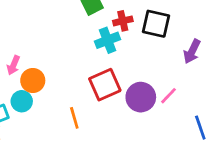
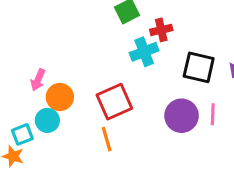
black square: (156, 24) -> (199, 67), moved
red square: (105, 85) -> (114, 102), moved
pink line: (168, 96) -> (213, 114), turned -42

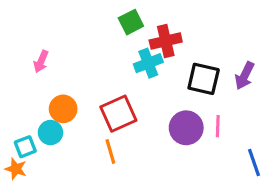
red cross: (161, 30) -> (166, 41), size x1.4
pink arrow: (38, 80) -> (41, 62), moved

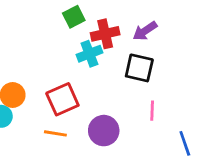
purple arrow: (245, 76) -> (145, 31), moved, turned 30
purple circle: (186, 128) -> (104, 131), moved
orange line: (110, 151) -> (55, 133), turned -65

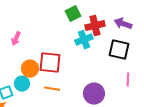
purple arrow: (145, 31) -> (123, 24), turned 54
red square: (62, 99) -> (50, 63), moved, turned 30
orange line: (55, 133) -> (52, 89), moved

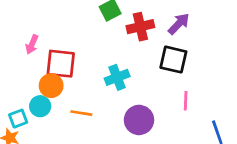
purple arrow: (123, 24) -> (179, 24), turned 114
cyan cross: (84, 40) -> (117, 77), moved
red square: (50, 63) -> (61, 64), moved

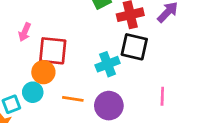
black square: (173, 60) -> (134, 47), moved
pink line: (186, 101) -> (162, 96), moved
purple circle: (139, 120) -> (109, 106), moved

